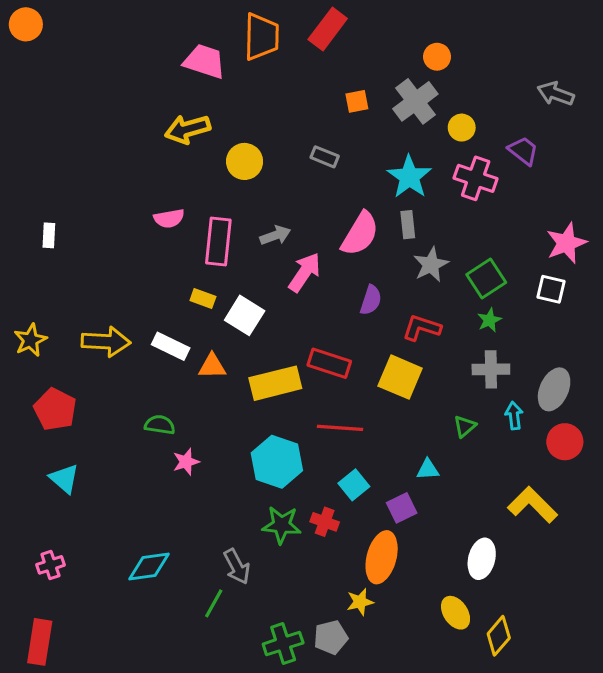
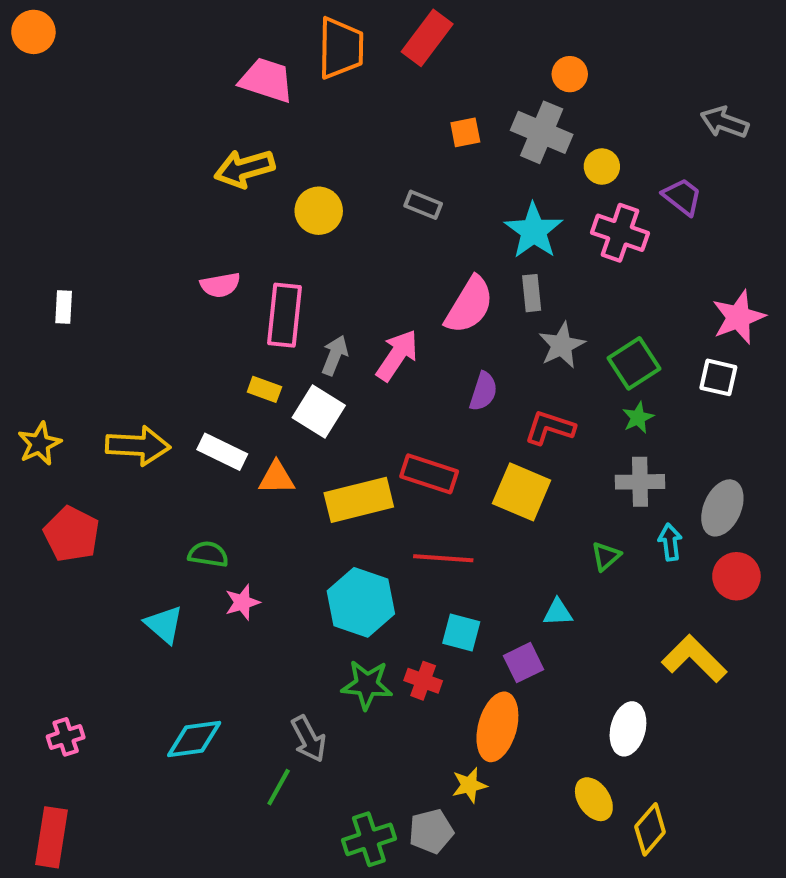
gray cross: (415, 101) -> (542, 132), turned -30
gray arrow: (275, 235) -> (335, 355), moved, turned -48
cyan triangle: (64, 479) -> (164, 624), moved
cyan square: (354, 485) -> (461, 632), turned -36

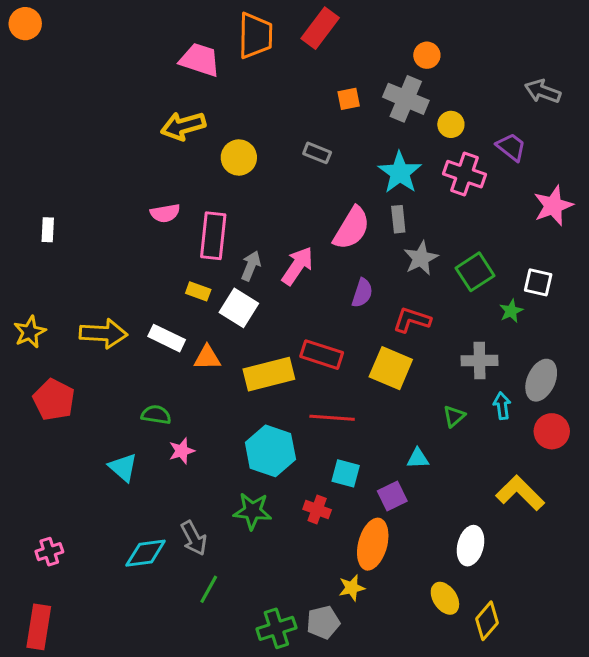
pink star: (738, 317) -> (553, 206), moved
green star: (638, 418) -> (511, 311), moved
green star: (367, 685) -> (252, 511), moved
gray arrow: (309, 739) -> (194, 538), moved

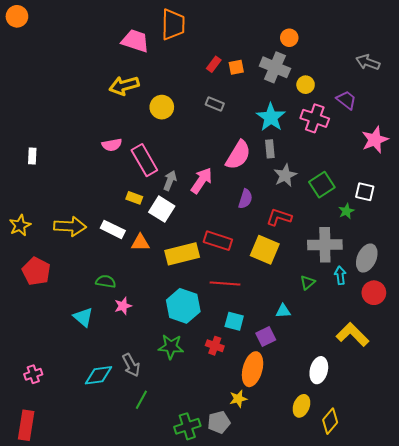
red rectangle: (320, 28) -> (214, 64), moved, size x0.6
pink rectangle: (213, 236) -> (144, 160), turned -36
gray cross: (480, 361) -> (325, 245), size x1.4
yellow ellipse: (445, 598) -> (301, 406), turned 55

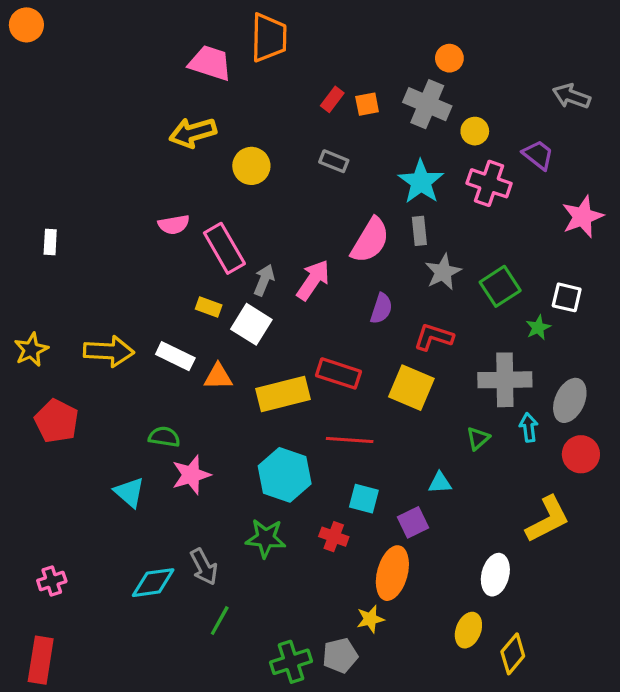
pink star: (123, 306) -> (191, 475), size x1.4
yellow L-shape: (352, 334) -> (548, 519), turned 108

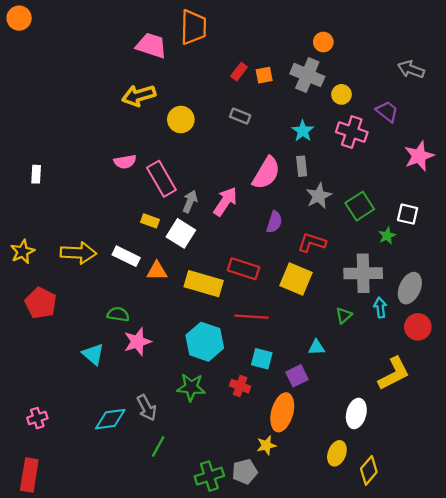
cyan star: (421, 182) -> (303, 131), size x0.7
yellow rectangle: (283, 394) -> (204, 284), turned 30

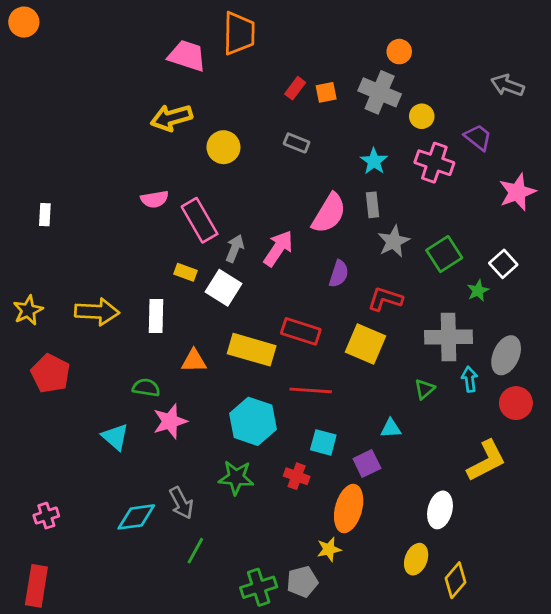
white square: (408, 214) -> (503, 264), turned 35
white rectangle: (126, 256) -> (156, 316), turned 65
orange triangle: (157, 271) -> (194, 361), moved

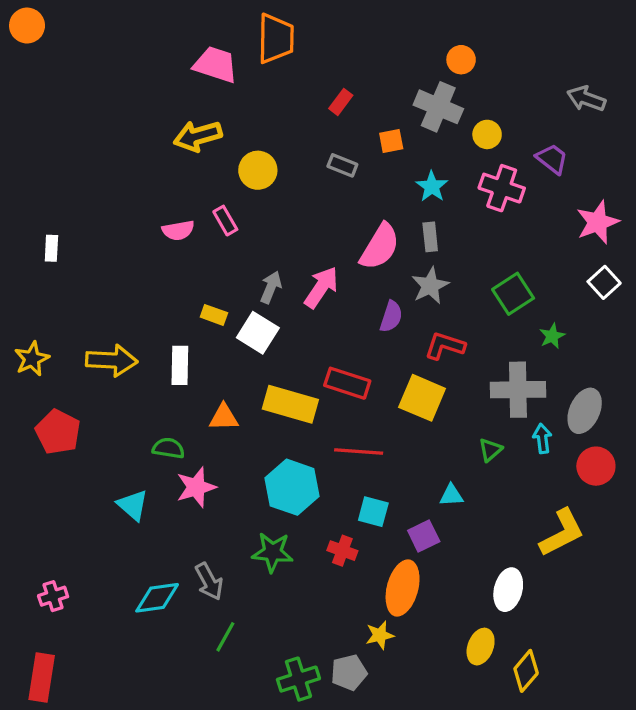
orange square: (326, 92) -> (391, 141), moved
pink rectangle: (200, 220) -> (225, 221), moved, size x0.6
gray star: (394, 241) -> (430, 286), moved
white square: (503, 264) -> (604, 282), moved

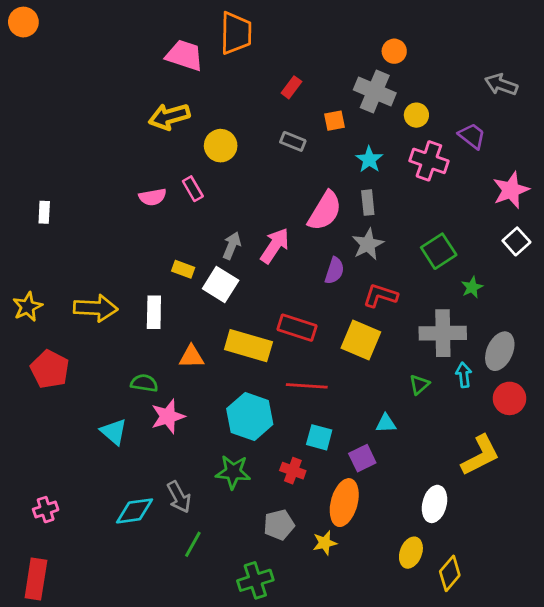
gray pentagon: (349, 673) -> (279, 525), moved

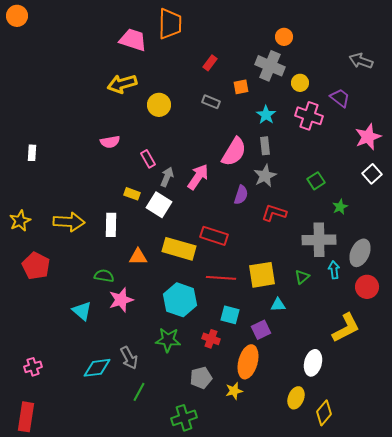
pink rectangle: (193, 189) -> (148, 159), moved
green square: (439, 251) -> (316, 181), size x0.7
yellow square: (361, 340) -> (262, 275), moved, turned -32

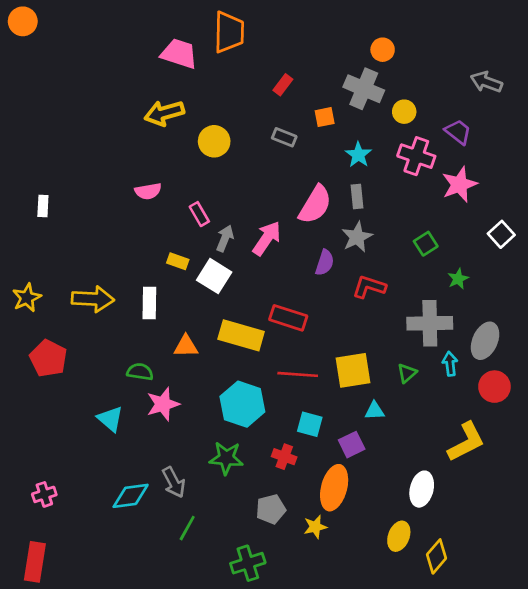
pink star: (368, 137) -> (459, 184), moved

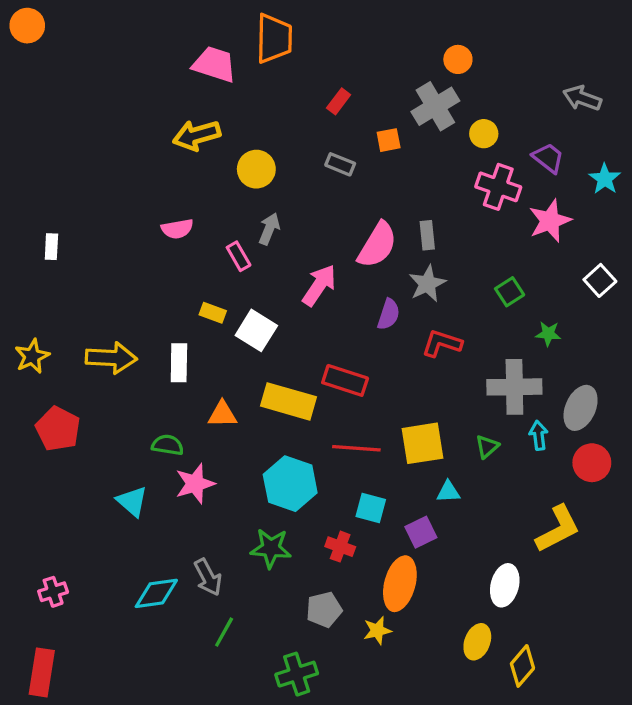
gray cross: (364, 89) -> (435, 106), turned 36
cyan star: (358, 155) -> (605, 179), moved
gray arrow: (225, 238) -> (269, 229), moved
green star: (458, 279) -> (548, 334), turned 30

